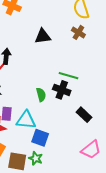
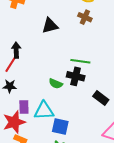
green semicircle: (41, 95) -> (56, 84), turned 136

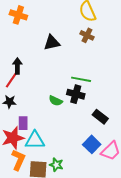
cyan triangle: (44, 111) -> (35, 140), moved
blue square: (60, 127) -> (92, 144), moved, turned 30

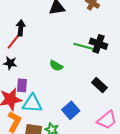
black cross: (76, 94) -> (98, 44), moved
blue square: (92, 144) -> (71, 110), moved

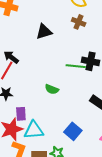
black arrow: (21, 28) -> (11, 57), turned -49

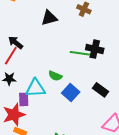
cyan triangle: (34, 130) -> (35, 88), moved
blue square: (73, 131) -> (71, 93), moved

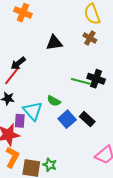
black arrow: (16, 43) -> (18, 63), turned -84
cyan triangle: (35, 88) -> (33, 111), turned 45
black rectangle: (100, 90) -> (87, 119), moved

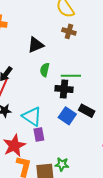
black cross: (96, 79) -> (64, 89), moved
green semicircle: (54, 101) -> (45, 70), moved, turned 88
purple rectangle: (20, 121) -> (39, 135), moved

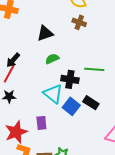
green semicircle: (45, 70) -> (52, 59), turned 48
green line: (71, 76) -> (94, 69), moved
cyan triangle: (32, 116) -> (53, 94), moved

